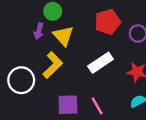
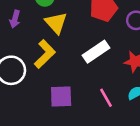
purple arrow: (39, 31) -> (15, 19), moved
pink line: (97, 106) -> (106, 98), moved

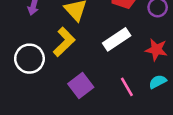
purple square: (61, 97) -> (81, 86), turned -35

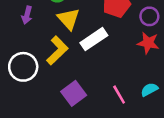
white rectangle: (117, 39) -> (94, 39), moved
red star: (156, 50) -> (148, 43), moved

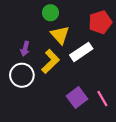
purple arrow: (27, 15) -> (25, 49), moved
purple square: (74, 93) -> (77, 97), moved

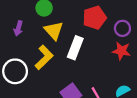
purple arrow: (25, 49) -> (18, 28), moved
white rectangle: (81, 52) -> (75, 48), turned -35

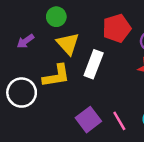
purple arrow: (18, 28) -> (25, 41), turned 40
yellow L-shape: (44, 57) -> (56, 76), turned 35

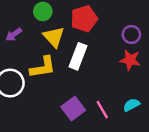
red pentagon: (117, 28) -> (84, 19), moved

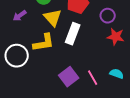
purple circle: (131, 35) -> (108, 16), moved
cyan semicircle: (131, 105) -> (117, 74), turned 48

